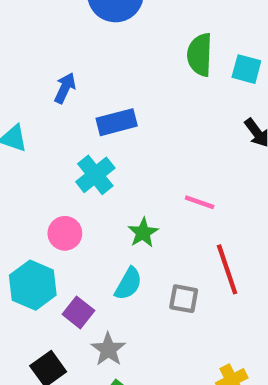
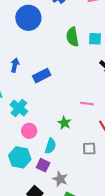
cyan cross: (95, 175) -> (19, 108), moved
cyan semicircle: (128, 284) -> (50, 146), moved

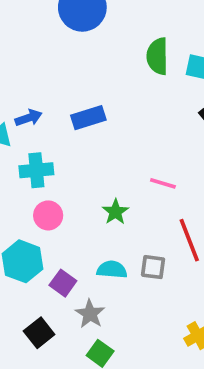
blue arrow: (15, 65) -> (29, 118), moved, turned 48
cyan cross: (19, 108) -> (36, 170), turned 36
cyan semicircle: (50, 146) -> (112, 270), moved, turned -112

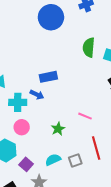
blue arrow: (29, 118) -> (37, 95), moved, turned 40
gray square: (153, 267) -> (75, 160), turned -32
cyan semicircle: (112, 270) -> (53, 160), turned -35

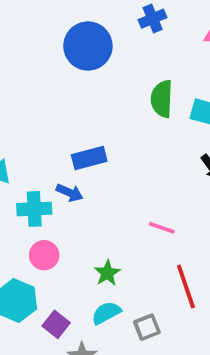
green star: (58, 129) -> (107, 273), moved
gray square: (75, 160) -> (147, 327), moved

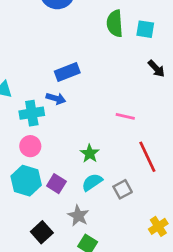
pink circle: (44, 255) -> (30, 146), moved
purple square: (56, 324) -> (56, 184), moved

